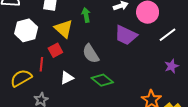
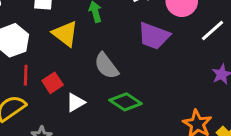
red square: (55, 50) -> (53, 83), moved
red line: (41, 64) -> (26, 75), moved

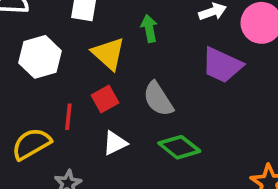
red line: (26, 75) -> (68, 117), moved
red square: (53, 83) -> (105, 99), moved

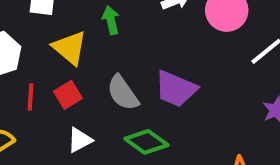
purple trapezoid: (222, 65) -> (176, 89), moved
red line: (68, 117) -> (30, 97), moved

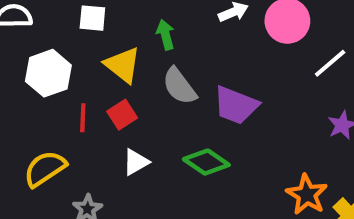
gray semicircle: (123, 93) -> (179, 86), moved

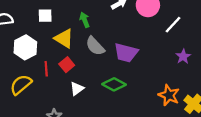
yellow semicircle: (45, 169) -> (21, 85), moved

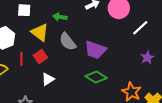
green arrow: (85, 20) -> (60, 17), turned -64
green diamond: (114, 84) -> (96, 77), moved

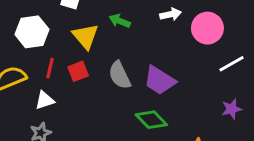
gray semicircle: (68, 42) -> (120, 75), moved
white triangle: (48, 79) -> (45, 100), moved

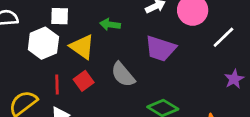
white hexagon: (32, 32) -> (43, 43), moved
purple trapezoid: (159, 80) -> (160, 49), moved

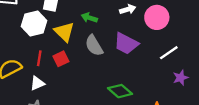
white line: (223, 37) -> (169, 53), moved
gray semicircle: (123, 75) -> (94, 46), moved

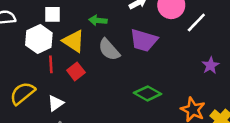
white line: (169, 53) -> (196, 22), moved
red line: (39, 58) -> (51, 64), moved

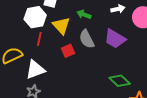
red square: (76, 71) -> (68, 51), moved
green diamond: (148, 93) -> (120, 81), moved
white triangle: (56, 103) -> (35, 70), size x1.5

